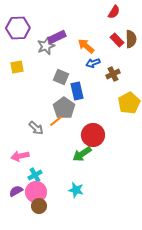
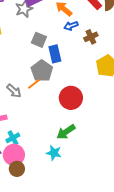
green arrow: (82, 154) -> (66, 132), moved

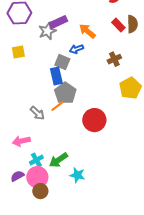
blue arrow: (71, 26) -> (76, 49), moved
blue rectangle: (55, 54) -> (56, 76), moved
green arrow: (66, 132) -> (58, 160), moved

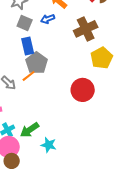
brown cross: (114, 59) -> (86, 29), size x1.6
gray square: (62, 62) -> (25, 23), moved
red circle: (94, 120) -> (83, 90), moved

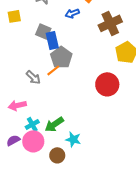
gray square: (25, 23) -> (43, 31), moved
brown circle: (12, 161) -> (57, 155), moved

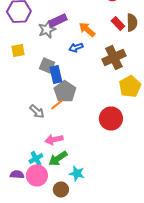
pink arrow: (17, 105) -> (54, 140), moved
purple semicircle: (13, 140) -> (17, 174), turned 32

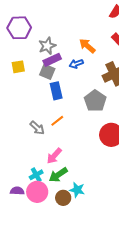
purple rectangle: (58, 20) -> (52, 60), moved
gray square: (47, 66) -> (47, 72), moved
gray pentagon: (65, 92) -> (95, 101), moved
pink arrow: (54, 140) -> (54, 156), turned -36
brown circle: (61, 190) -> (63, 198), moved

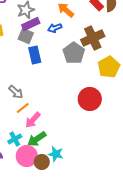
gray pentagon: (95, 101) -> (74, 53), moved
orange line: (57, 121) -> (23, 108), moved
pink circle: (37, 192) -> (27, 156), moved

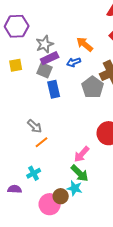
pink arrow: (33, 120) -> (82, 154), moved
green arrow: (37, 139) -> (80, 173), moved, turned -102
pink circle: (27, 156) -> (50, 204), moved

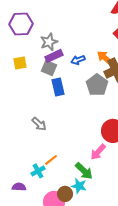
orange arrow: (85, 44) -> (105, 58), moved
orange line: (42, 142) -> (51, 160), moved
pink arrow: (82, 154) -> (98, 152), moved

